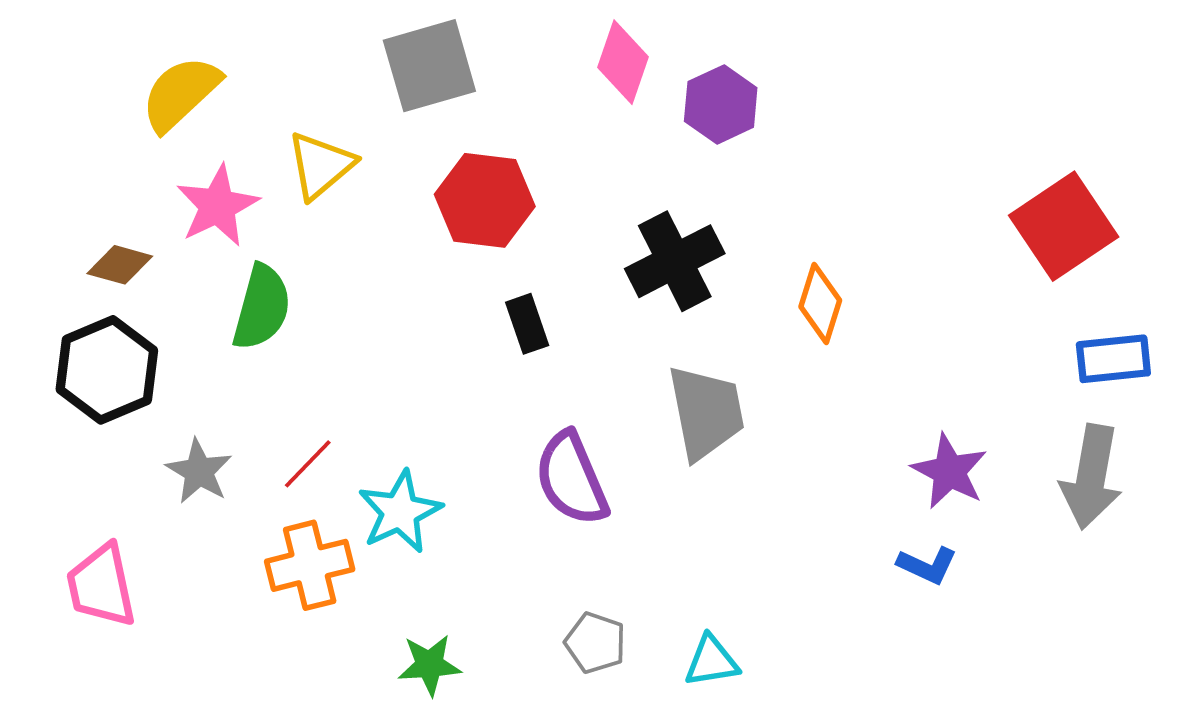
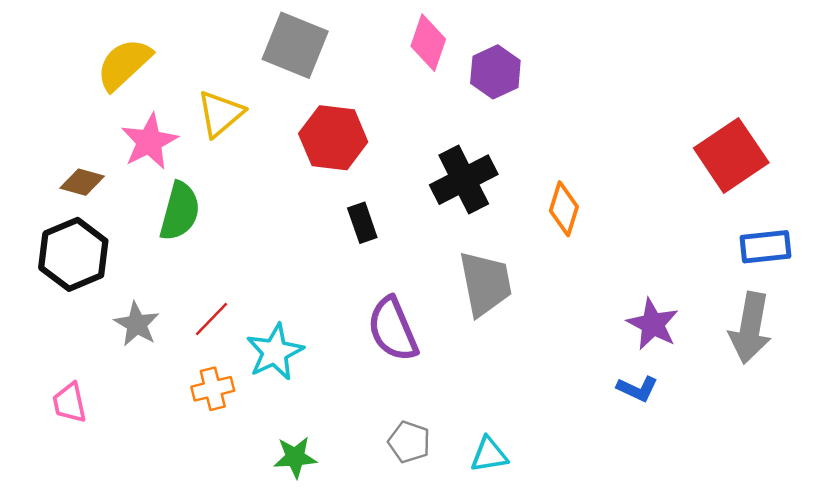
gray square: (429, 66) -> (295, 45), turned 38
orange cross: (310, 565) -> (213, 389), size x0.7
pink trapezoid: (101, 586) -> (69, 403), size x0.7

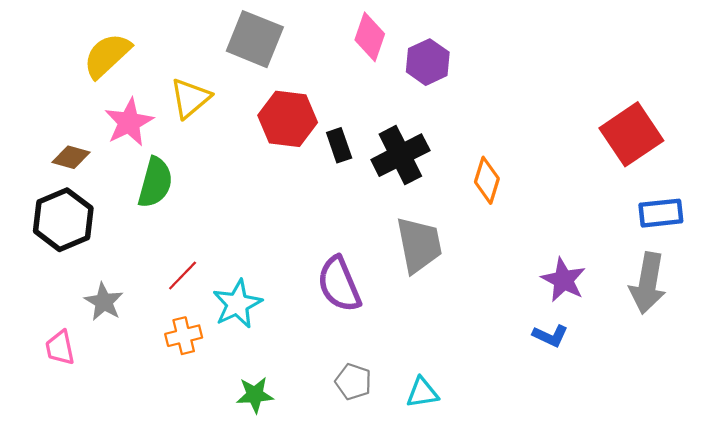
black rectangle: (362, 223) -> (339, 145), moved
gray star: (137, 324) -> (104, 302), moved

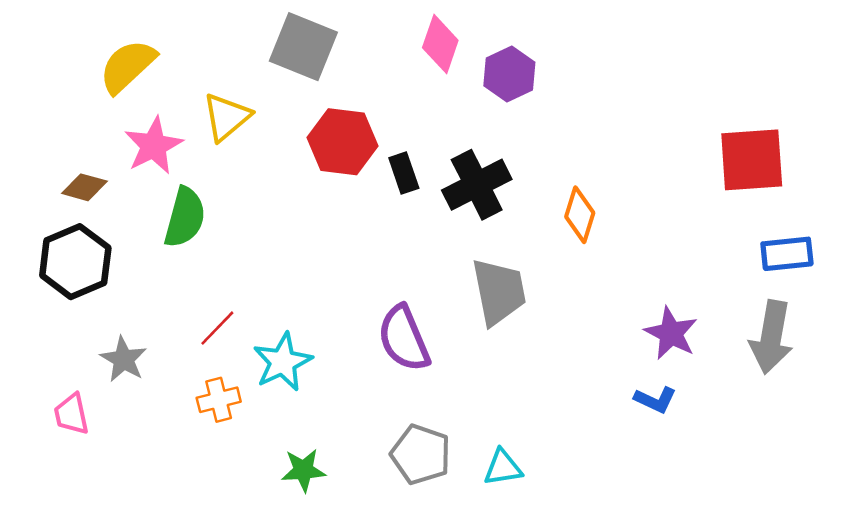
red square: (631, 134) -> (752, 160), turned 30
gray pentagon: (353, 382) -> (421, 455), size x1.4

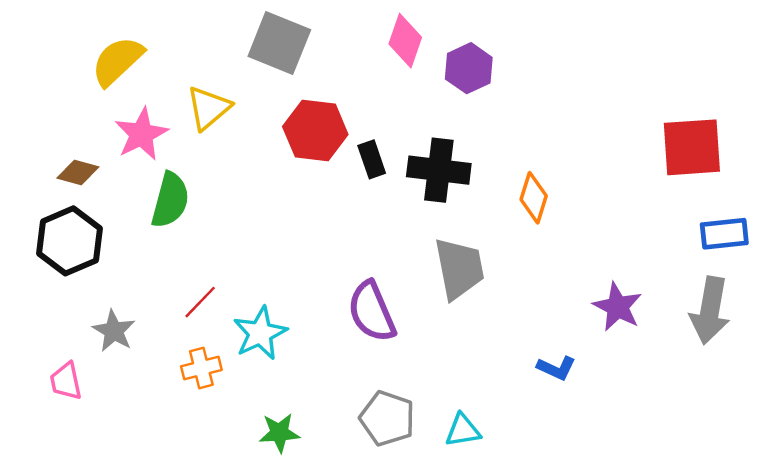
black cross: (477, 185) -> (439, 170), turned 34
blue L-shape: (655, 400) -> (556, 368), moved

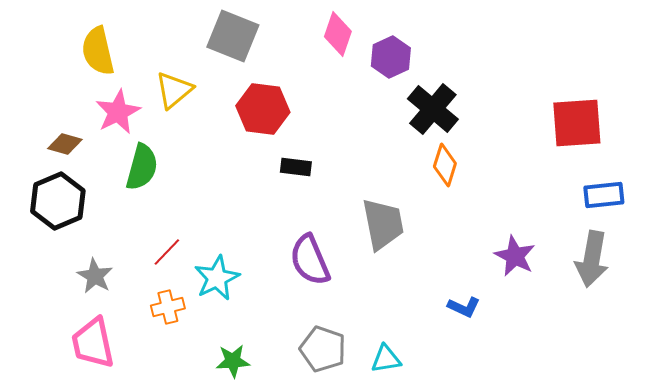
yellow semicircle: (117, 61) -> (98, 51), turned -60
black rectangle: (372, 159) -> (296, 167), moved, turned -64
black cross: (439, 170) -> (433, 109), moved, turned 33
pink trapezoid: (66, 381) -> (93, 343), moved, size x1.6

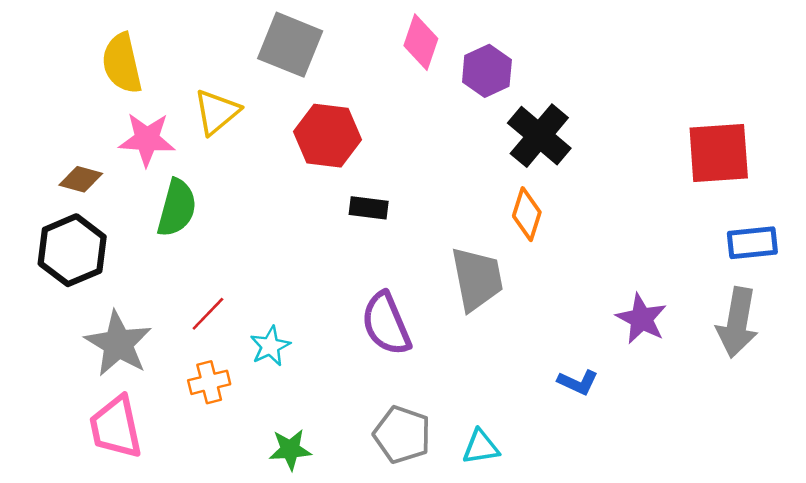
pink star: (118, 112) -> (147, 139), turned 30
orange diamond: (445, 165) -> (527, 214), moved
gray star: (95, 276) -> (118, 344), size x1.5
cyan star: (217, 278) -> (270, 346), size x0.7

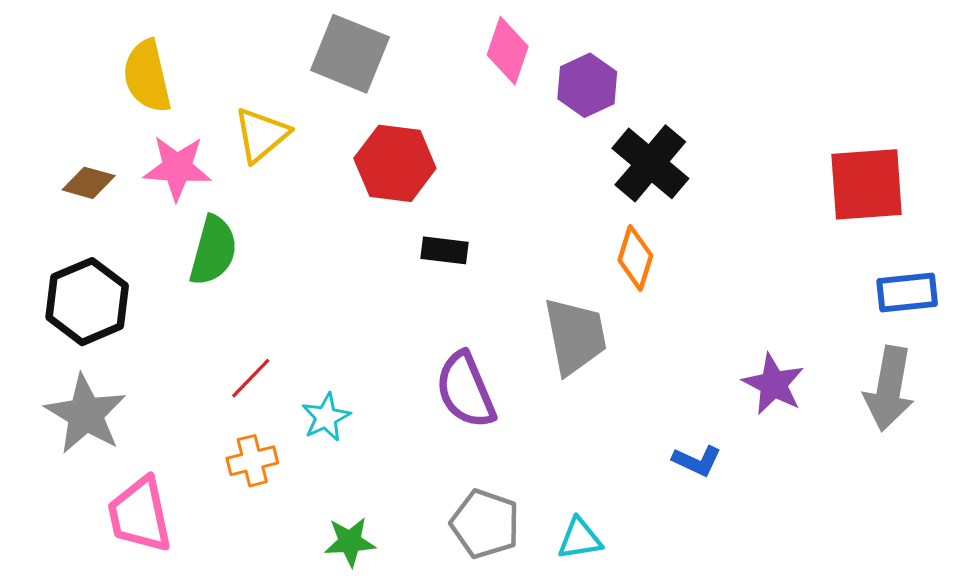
brown diamond: (81, 179) -> (89, 183), moved
gray star: (118, 344) -> (86, 414), moved

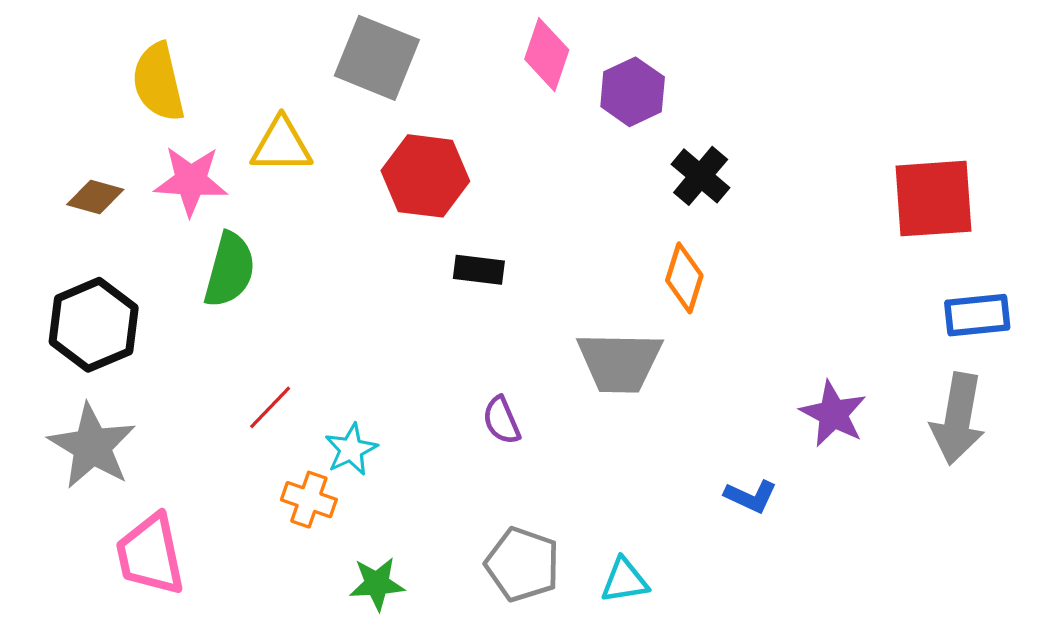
yellow triangle: (261, 135) -> (281, 145), turned 40
black cross: (650, 163) -> (701, 176), size x0.7
gray trapezoid: (575, 336) -> (620, 362), turned 102
purple semicircle: (466, 390) -> (501, 420), size x0.6
orange cross: (252, 461) -> (309, 500), moved, turned 33

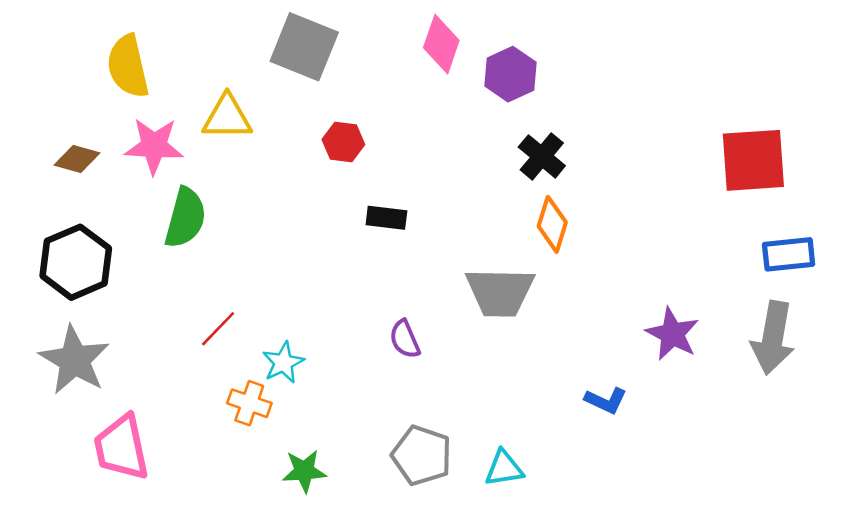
red hexagon: (425, 176) -> (343, 142), size x0.6
black cross: (701, 176) -> (542, 156), moved

